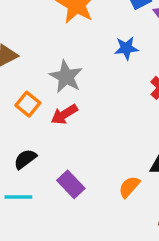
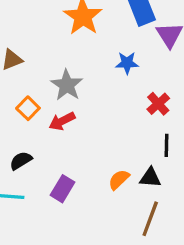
purple rectangle: (71, 184) -> (62, 189), turned 70
orange semicircle: (129, 187) -> (119, 180), moved

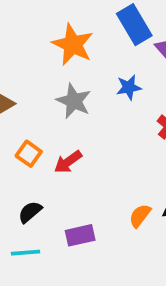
gray star: (67, 85) -> (74, 101), moved
purple rectangle: (62, 189) -> (80, 235), turned 55

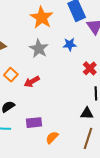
orange semicircle: (140, 216) -> (52, 138), moved

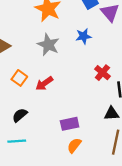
red cross: (90, 68) -> (102, 73), moved
purple rectangle: (34, 123) -> (70, 124), moved

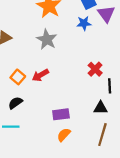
blue star: (83, 36) -> (84, 23), moved
orange square: (19, 78) -> (18, 77), moved

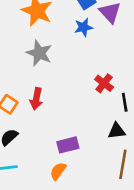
red arrow: (40, 75) -> (36, 99), turned -42
orange semicircle: (64, 135) -> (58, 171), moved

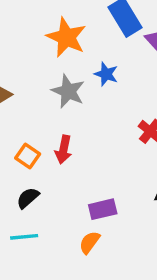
blue star: (83, 27) -> (106, 74), moved, turned 30

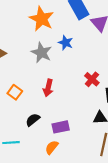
red arrow: (63, 150) -> (48, 88), moved
black semicircle: (28, 198) -> (33, 120), moved

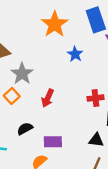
gray star: (41, 53) -> (22, 74), moved
red cross: (92, 79) -> (95, 98), turned 32

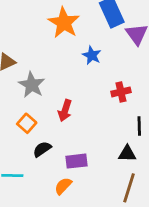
orange square: (12, 96) -> (27, 123), moved
red cross: (95, 98) -> (121, 92), moved

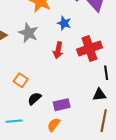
gray star: (32, 85) -> (28, 33), moved
red cross: (121, 92) -> (89, 48), size x1.6
red arrow: (65, 110) -> (58, 50), moved

